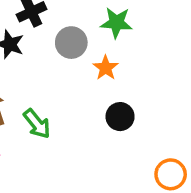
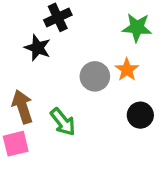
gray circle: (71, 43) -> (95, 76), moved

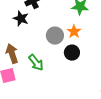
black circle: (140, 115) -> (72, 53), moved

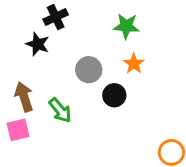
orange star: (74, 32) -> (134, 64), moved

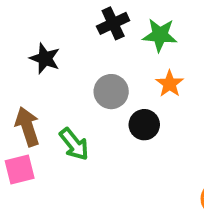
black cross: (56, 17) -> (113, 23), moved

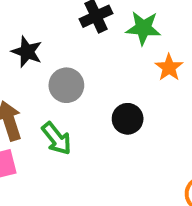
orange star: (170, 84) -> (169, 67), moved
gray circle: (111, 92) -> (66, 85), moved

